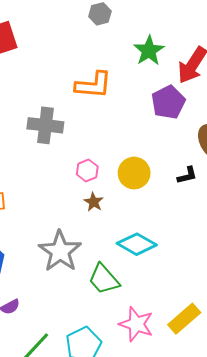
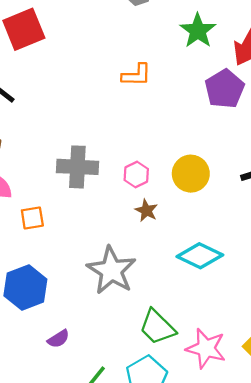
orange L-shape: (93, 85) -> (136, 75), size x0.7
gray cross: (45, 125) -> (77, 167), moved
green trapezoid: (104, 279) -> (157, 327), moved

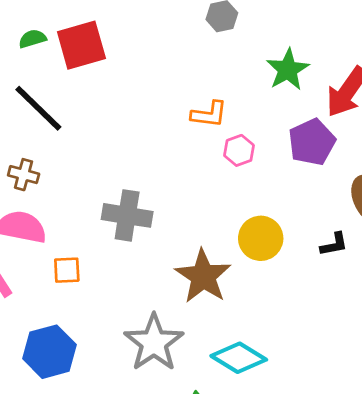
pink hexagon: (136, 175) -> (239, 150), moved
brown star: (146, 211) -> (203, 276), size x2.0
cyan diamond: (200, 256) -> (239, 358), moved

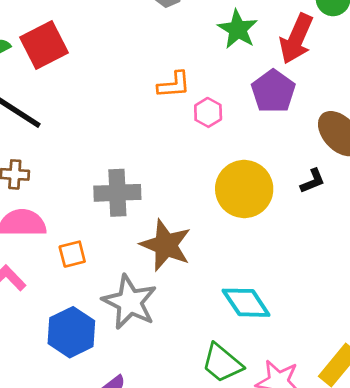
yellow circle: (261, 238) -> (244, 189), size x1.4
brown star: (203, 276) -> (166, 245), moved
gray star: (154, 343) -> (130, 302), moved
cyan diamond: (239, 358) -> (246, 303), turned 36

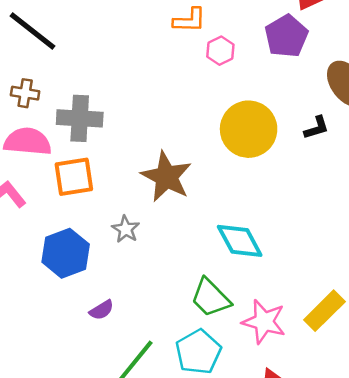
gray cross: (117, 193) -> (80, 118), moved
orange square: (72, 254) -> (74, 177), size x1.5
gray star: (130, 302) -> (126, 229), size x0.5

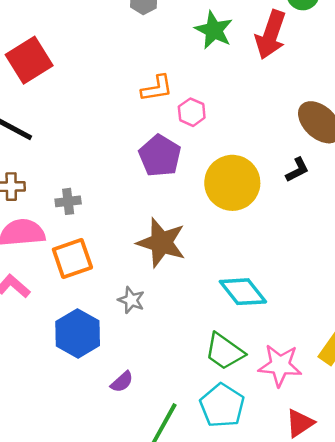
purple pentagon: (286, 36) -> (160, 156), moved
gray cross: (80, 118) -> (68, 201), size x0.6

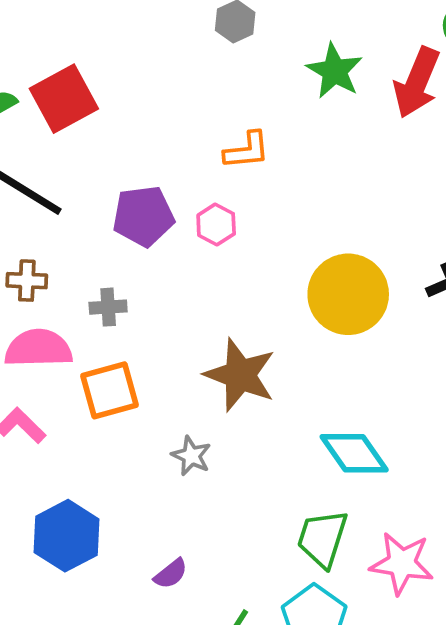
pink hexagon: (192, 112) -> (216, 225), moved
purple pentagon: (160, 156) -> (143, 216), moved, turned 30
blue hexagon: (78, 333) -> (67, 536), moved
green trapezoid: (225, 352) -> (322, 539), turned 69

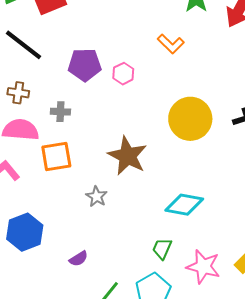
orange L-shape: (247, 150) -> (171, 44), moved, turned 44
cyan diamond: (354, 453) -> (184, 205), turned -51
green trapezoid: (322, 539) -> (162, 249), size x0.7

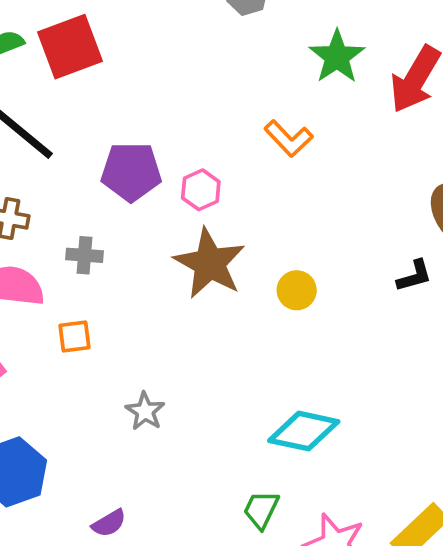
yellow circle: (190, 119) -> (297, 290), moved, size x0.5
brown star: (127, 156) -> (210, 263), moved
orange square: (56, 157) -> (74, 337), size x0.6

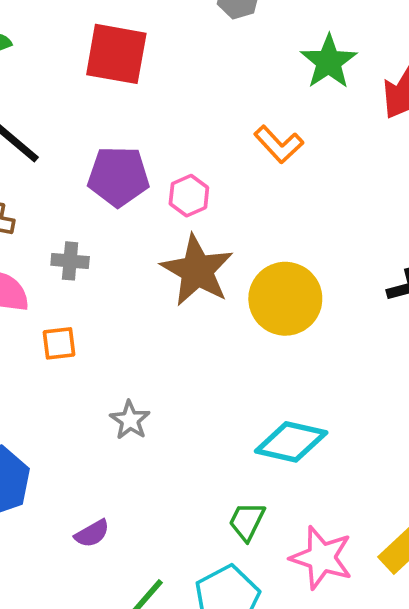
red square: (70, 47) -> (116, 54), moved, turned 30
yellow circle: (297, 290) -> (285, 299), size x1.8

